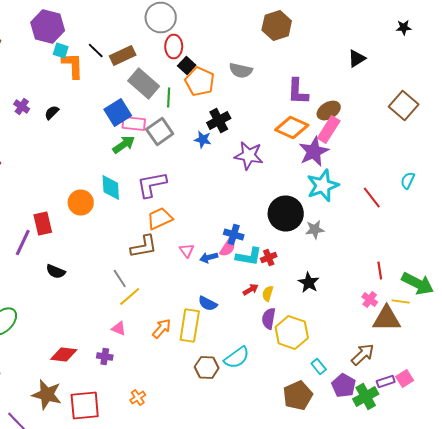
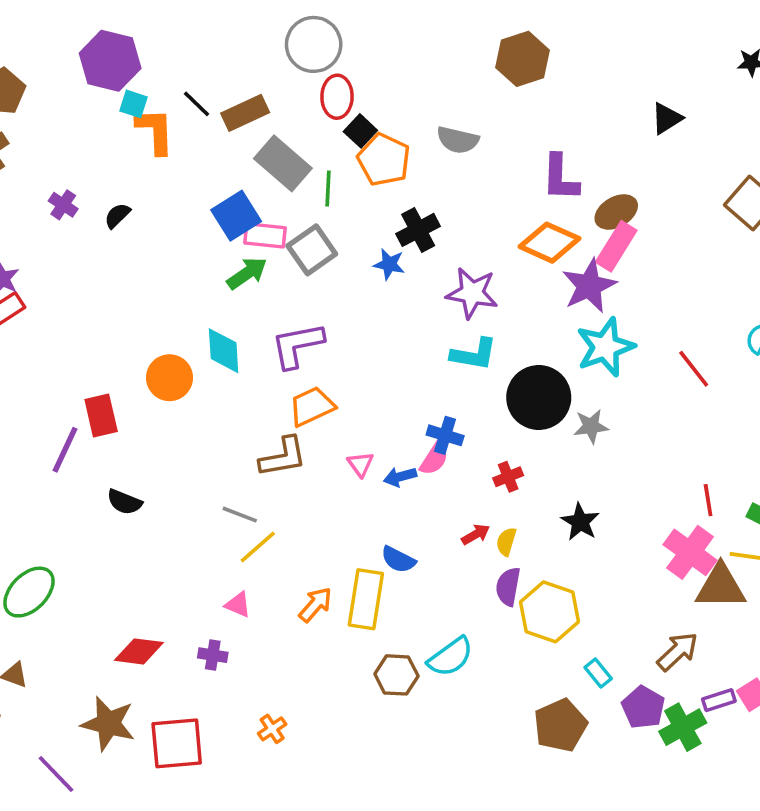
cyan L-shape: (249, 256) -> (474, 354), moved
gray line: (120, 278) -> (240, 515), turned -36
pink cross: (370, 300) -> (690, 552), size x1.8

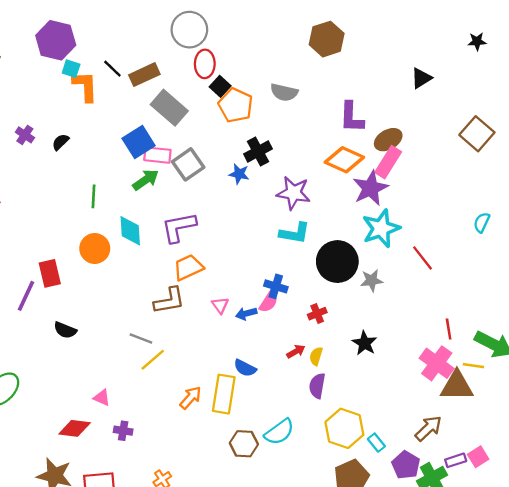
green line: (328, 189) -> (94, 196), moved
red line: (694, 369) -> (423, 258), moved
pink triangle: (238, 605) -> (102, 398), moved
yellow hexagon: (550, 612) -> (344, 428), moved

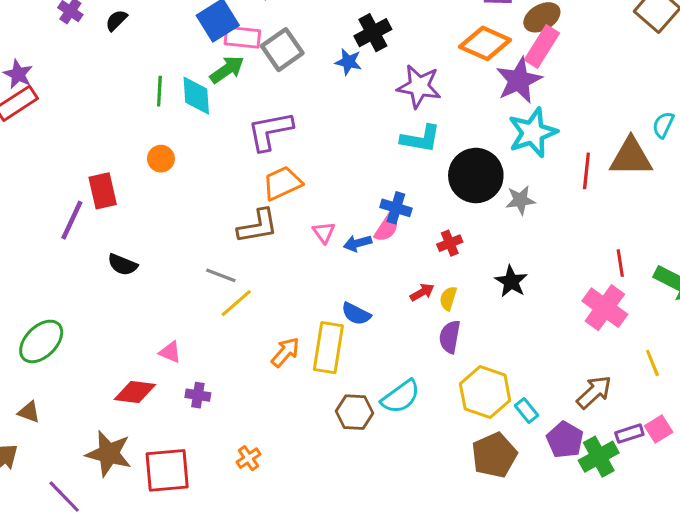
cyan diamond: (130, 231) -> (196, 96), moved
orange circle: (95, 248) -> (161, 159), size x0.7
red line: (423, 258) -> (586, 171), turned 44
yellow line: (473, 366) -> (652, 363), moved, turned 60
brown triangle: (457, 386) -> (631, 157), moved

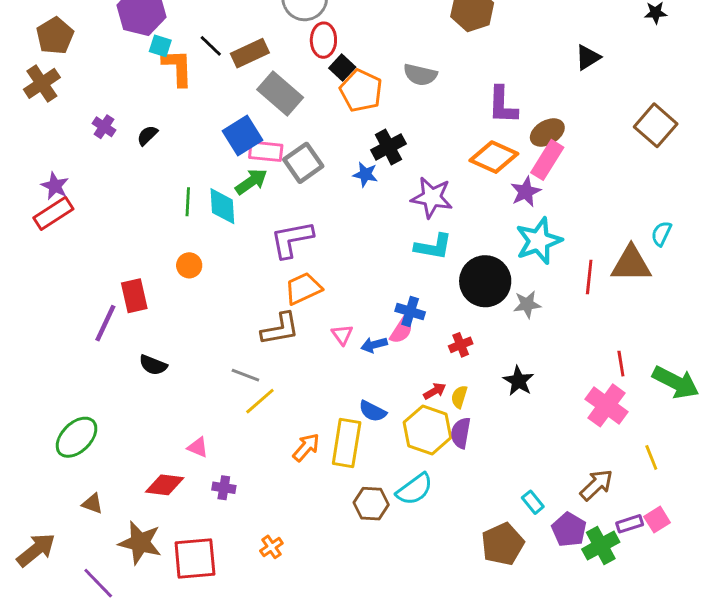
purple star: (519, 80) -> (526, 192), size x0.7
yellow hexagon: (485, 392) -> (427, 430), moved
brown triangle: (29, 412) -> (92, 504), moved

